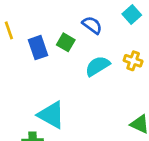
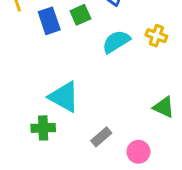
green square: (66, 42) -> (80, 15), turned 36

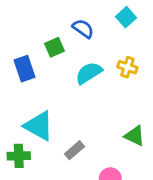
blue rectangle: (49, 21) -> (24, 69), moved
gray rectangle: (101, 137) -> (75, 150), moved

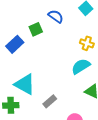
blue rectangle: (24, 69) -> (15, 44), turned 66
cyan semicircle: (89, 73) -> (81, 66), moved

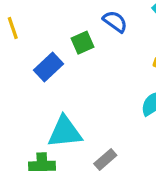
cyan triangle: (25, 84) -> (65, 132), turned -35

